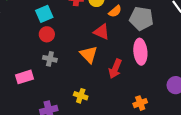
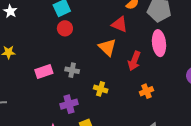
gray cross: (50, 59) -> (72, 70), moved
orange cross: (140, 103) -> (147, 91), moved

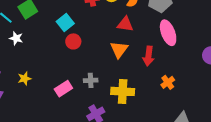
orange triangle: (107, 47) -> (119, 50), turned 36
yellow cross: (101, 89) -> (123, 91), size x1.6

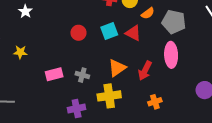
cyan square: (65, 23) -> (109, 31), moved
orange triangle: (119, 50) -> (117, 68), moved
yellow cross: (123, 91) -> (109, 96), turned -30

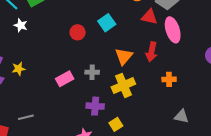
red triangle: (133, 33) -> (149, 17), moved
yellow star: (20, 52) -> (19, 69), moved
orange cross: (155, 102) -> (169, 79), turned 32
purple cross: (77, 109) -> (95, 106), turned 30

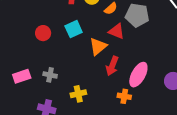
pink ellipse: (173, 30) -> (138, 75), moved, turned 35
orange triangle: (124, 56) -> (98, 46), moved
yellow cross: (123, 85) -> (78, 94), size x0.7

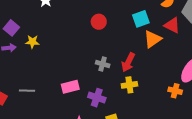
cyan square: (74, 29) -> (141, 19), moved
red arrow: (112, 66) -> (128, 62), moved
pink rectangle: (22, 76) -> (70, 87), moved

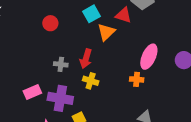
yellow cross: (129, 85) -> (91, 81), turned 35
purple cross: (97, 98) -> (60, 98), size x1.4

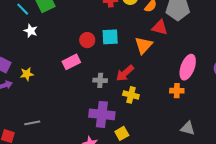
cyan square: (91, 14) -> (110, 37), moved, turned 30
red arrow: (86, 59) -> (125, 73), turned 36
pink rectangle: (32, 92) -> (71, 62), moved

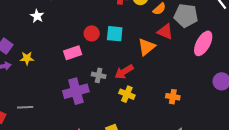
pink ellipse: (188, 67) -> (203, 43), moved
purple cross: (102, 114) -> (76, 91), moved, turned -30

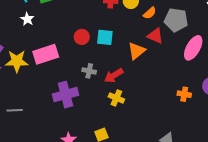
pink rectangle: (73, 53) -> (46, 54), moved, size x1.4
yellow star: (27, 58) -> (17, 61), size x1.6
gray cross: (99, 75) -> (89, 71), moved
orange cross: (173, 97) -> (184, 94), moved

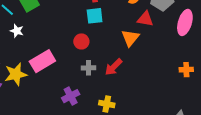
red circle: (82, 37) -> (81, 41), moved
cyan square: (105, 37) -> (95, 16), moved
purple cross: (66, 95) -> (71, 96), size x0.7
yellow cross: (116, 98) -> (107, 104), moved

